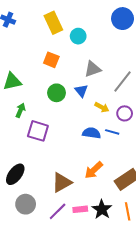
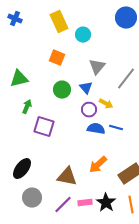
gray triangle: (93, 69) -> (97, 67), turned -30
purple circle: (125, 113) -> (89, 110), moved
brown triangle: (62, 183) -> (67, 177), turned 40

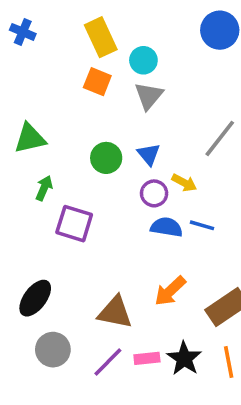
orange square: (57, 58) -> (97, 82), moved
gray triangle: (97, 67) -> (149, 96), moved

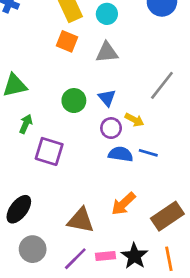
cyan circle: (143, 60) -> (107, 14), moved
gray triangle: (149, 96) -> (107, 52), turned 45

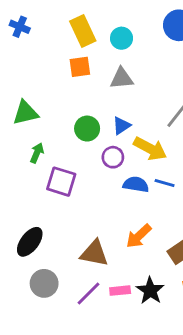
orange square: (67, 41) -> (80, 67), turned -30
blue triangle: (107, 98) -> (122, 126), turned 36
yellow arrow: (134, 120) -> (150, 149), size x1.6
purple circle: (111, 128) -> (113, 157), moved

